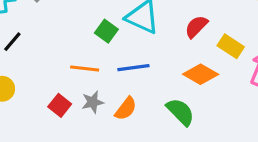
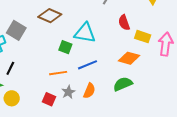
red semicircle: (196, 27) -> (124, 23), moved, turned -49
green semicircle: (180, 112) -> (123, 84), turned -54

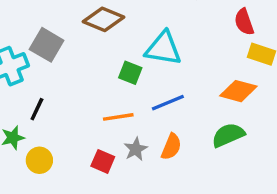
red semicircle: (124, 23) -> (244, 22), moved

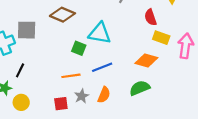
gray square: (47, 45) -> (27, 30), turned -30
red square: (103, 161) -> (61, 104), turned -32

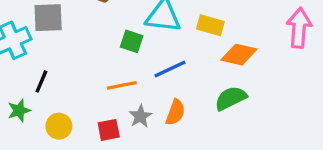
yellow rectangle: (161, 38) -> (210, 25), moved
yellow circle: (21, 102) -> (59, 126), moved

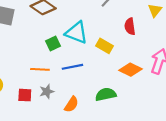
green square: (132, 41) -> (53, 44), turned 32
orange diamond: (239, 55) -> (130, 70), moved
orange semicircle: (175, 112) -> (71, 104), moved

